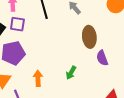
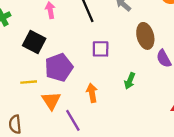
purple square: (17, 24) -> (101, 49), moved

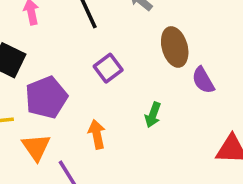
purple square: (101, 49) -> (108, 68), turned -36

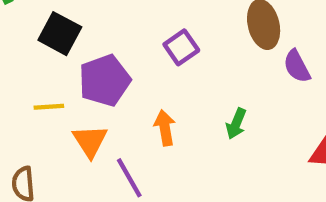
green arrow: (153, 115) -> (236, 124), moved

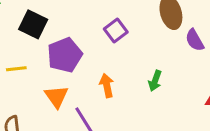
yellow line: (49, 107) -> (16, 69), moved

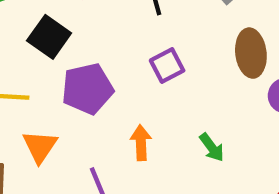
green arrow: (155, 81) -> (212, 147), turned -66
orange triangle: (56, 97) -> (40, 146), moved

